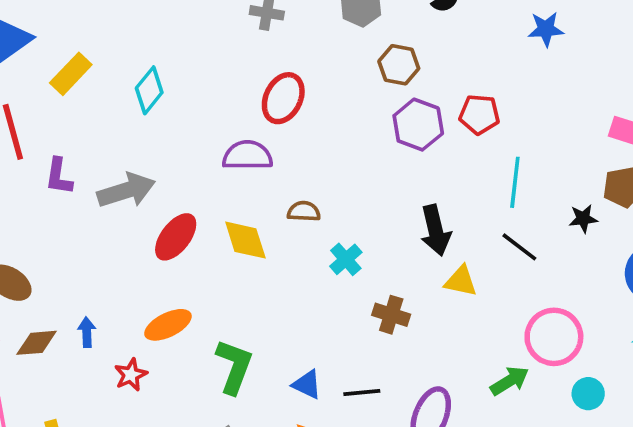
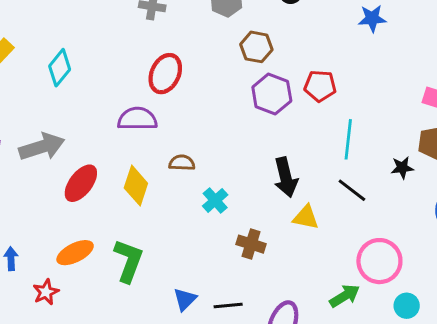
yellow diamond: (245, 240) -> (136, 186), turned 36
green L-shape: (234, 367) -> (128, 261), moved
blue triangle: (307, 385) -> (185, 299), turned 50

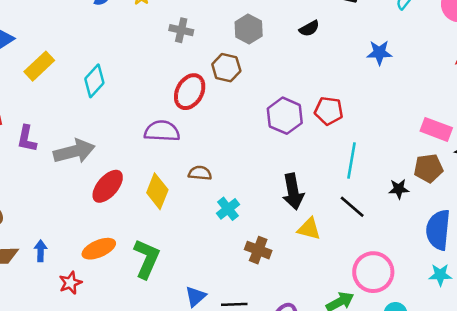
brown hexagon: (256, 47) -> (226, 68), moved

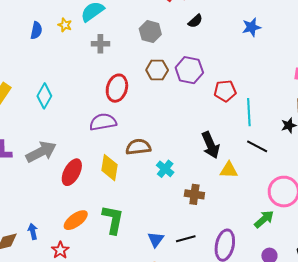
brown hexagon: (226, 68) -> (157, 70), moved
red pentagon: (329, 111) -> (225, 91), moved
purple hexagon: (285, 116) -> (189, 70), moved
brown semicircle: (200, 173) -> (138, 147), size x1.4

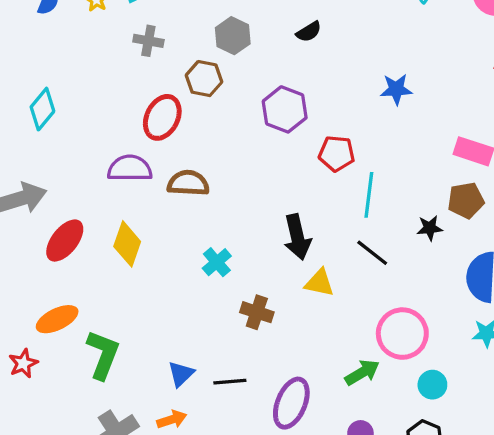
blue star: (252, 27) -> (396, 89), moved
brown hexagon: (157, 70) -> (204, 79), moved
brown semicircle: (138, 147) -> (188, 183), moved
green L-shape: (113, 220) -> (103, 355), moved

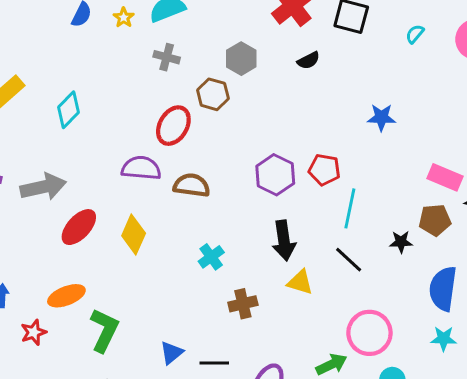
purple hexagon: (285, 109) -> (275, 175), moved
brown cross: (257, 312) -> (243, 304), turned -36

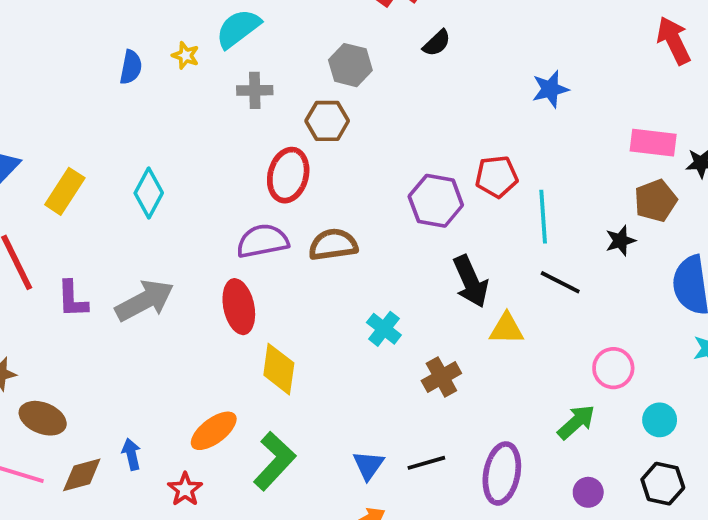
red ellipse: (79, 227) -> (239, 307), moved, turned -39
yellow diamond: (134, 235) -> (279, 369), moved
green L-shape: (104, 330) -> (274, 461), turned 33
pink circle: (369, 333) -> (613, 368), size x0.7

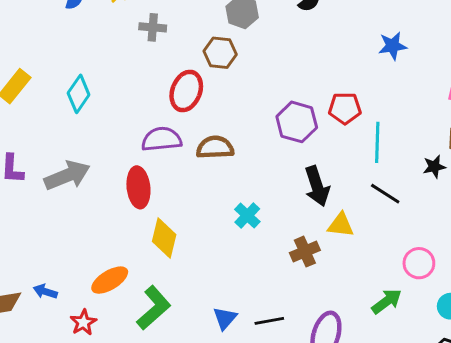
gray cross: (255, 90) -> (153, 27), moved
brown cross: (441, 377) -> (305, 252), moved
blue arrow: (131, 454) -> (45, 291), turned -65

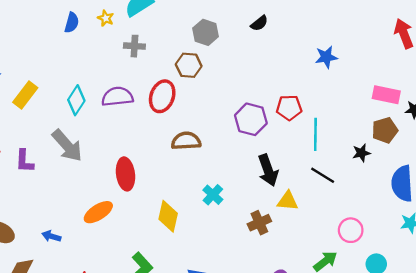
purple semicircle: (162, 139) -> (117, 97), moved
gray arrow: (67, 175) -> (67, 146), moved, turned 72
yellow diamond: (164, 238) -> (168, 216), moved
orange ellipse: (110, 280) -> (98, 212), moved
blue arrow: (45, 291) -> (51, 236), moved

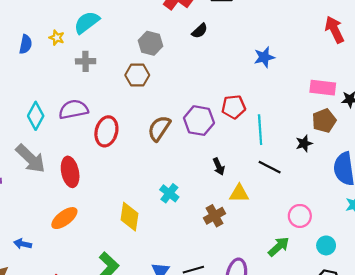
red ellipse: (162, 96) -> (106, 131), moved
brown semicircle: (186, 141) -> (159, 128), moved, turned -48
black arrow: (268, 170) -> (219, 166), size x0.6
red ellipse: (126, 174) -> (70, 172), moved

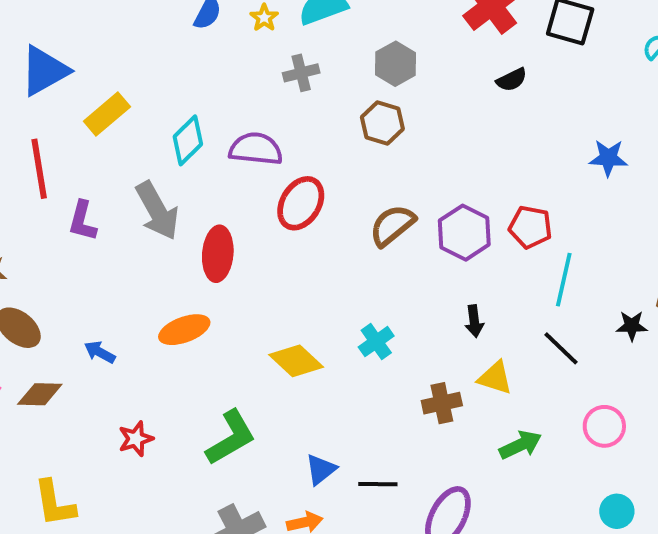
gray hexagon: (150, 43) -> (395, 64), moved
gray cross: (86, 61) -> (301, 73), turned -30
pink circle: (300, 216) -> (604, 426), moved
yellow diamond: (129, 217) -> (296, 361), turned -72
green arrow: (279, 247) -> (520, 445), moved

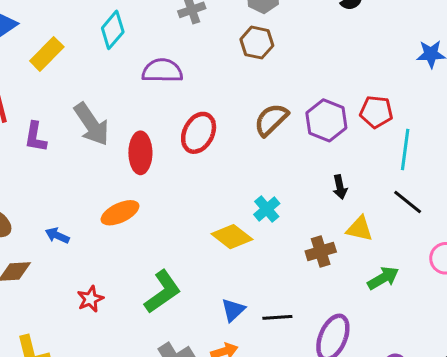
cyan diamond: (188, 140) -> (113, 30), moved
red ellipse: (301, 203) -> (199, 133), moved
yellow diamond: (296, 361) -> (232, 237), moved

